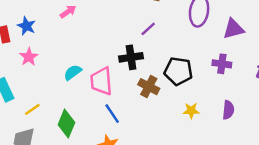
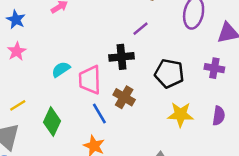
brown cross: (149, 87) -> (124, 97), moved
yellow star: (191, 111) -> (181, 114), size x1.5

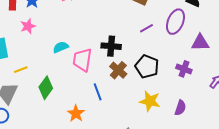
purple line: (141, 29) -> (146, 28), moved
brown cross: (124, 97) -> (118, 70), moved
blue line: (99, 114) -> (98, 92), moved

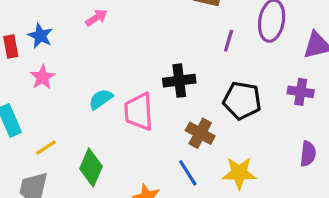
purple line: (146, 28) -> (229, 41), turned -32
brown cross: (118, 70) -> (200, 133), moved
blue line: (98, 92) -> (188, 173), moved
yellow star: (150, 101) -> (239, 173), moved

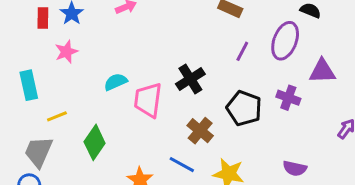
black cross: (179, 81) -> (190, 79), turned -36
purple cross: (301, 92) -> (288, 98), moved
purple semicircle: (308, 154) -> (295, 168), turned 85
blue line: (188, 173) -> (182, 165), turned -40

